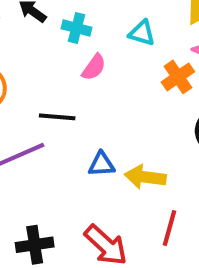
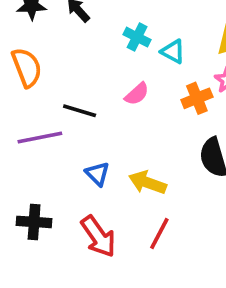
cyan cross: (77, 28) -> (137, 37), moved
pink semicircle: (94, 67) -> (137, 94), moved
blue triangle: (101, 164) -> (97, 174), moved, turned 36

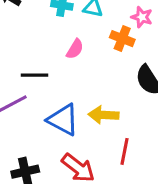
orange cross: (197, 98) -> (122, 39), turned -30
blue triangle: (97, 174) -> (63, 120), size x1.6

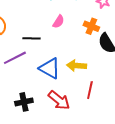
orange cross: (122, 39) -> (91, 26), moved

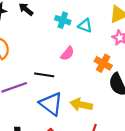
black line: (31, 38) -> (44, 75), moved

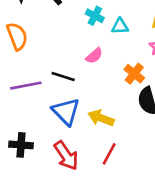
cyan triangle: (85, 26) -> (120, 26), turned -32

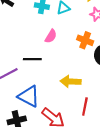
blue triangle: (66, 112) -> (29, 96), moved

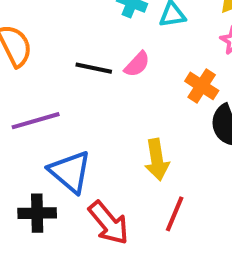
black line: (32, 59) -> (94, 68), moved
yellow arrow: (71, 81) -> (157, 160), turned -114

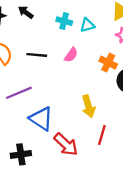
black line: (94, 68) -> (37, 55), moved
black cross: (37, 213) -> (21, 154), moved

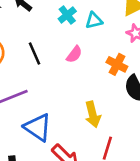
cyan cross: (64, 21) -> (67, 15), turned 35
black line: (37, 55) -> (34, 53), turned 60

